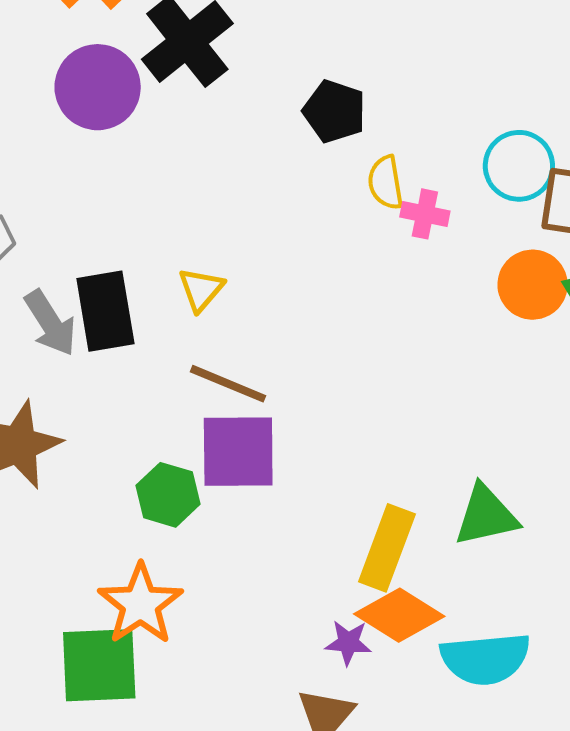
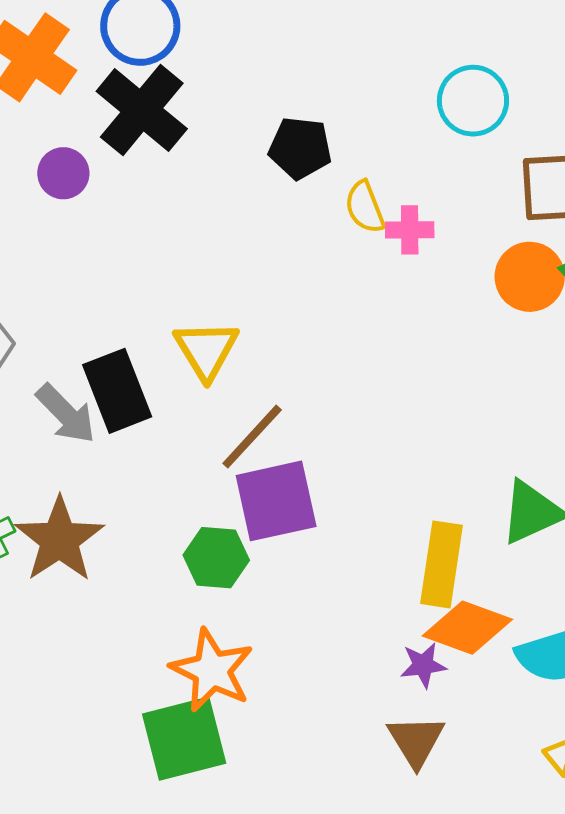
purple circle: (98, 87) -> (63, 173), size x0.6
cyan circle: (519, 166) -> (473, 101), moved
yellow triangle: (201, 289) -> (206, 350), size x1.4
brown line: (228, 384) -> (252, 437), turned -58

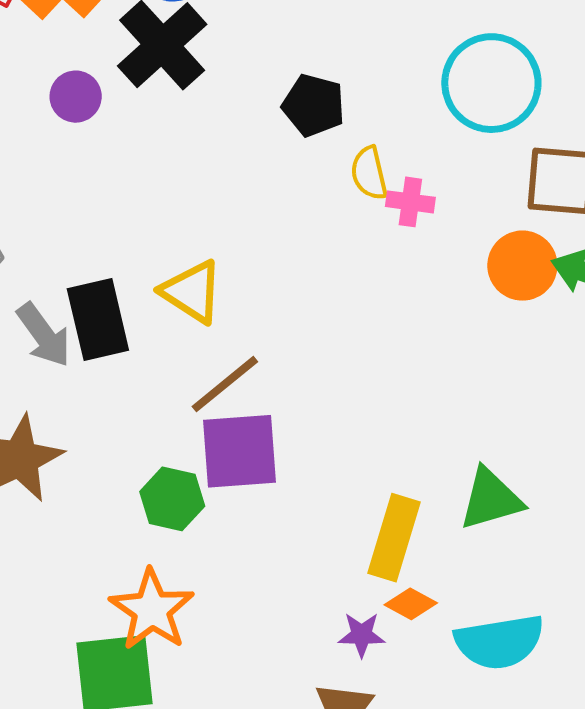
cyan circle: (473, 101) -> (491, 83), size x1.4
yellow triangle: (206, 350) -> (192, 292), turned -34
orange diamond: (467, 628) -> (411, 604), size x0.6

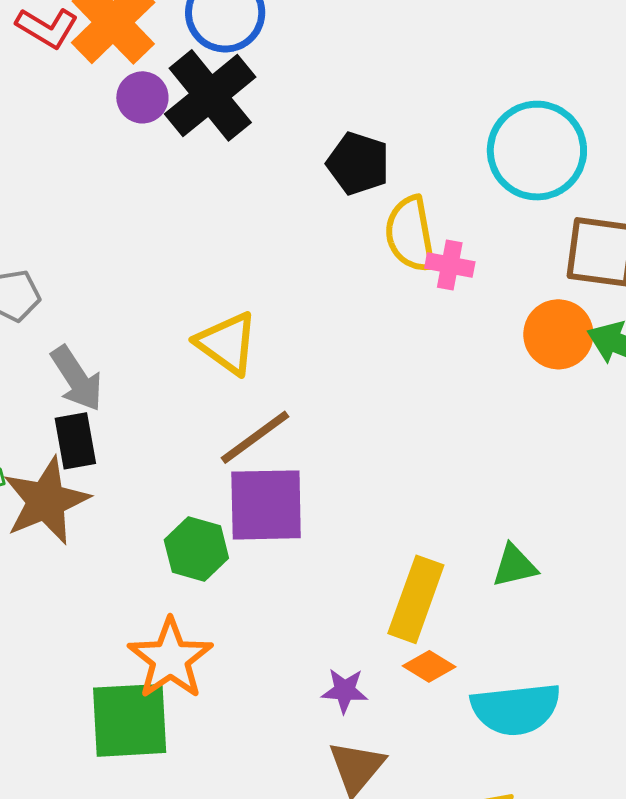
purple circle: (76, 97) -> (142, 97), moved
yellow semicircle: (369, 173) -> (410, 234), size x1.4
black rectangle: (98, 320) -> (75, 441), moved, size x0.7
green triangle: (491, 499) -> (515, 566), size x0.7
purple star: (362, 635) -> (345, 691), moved

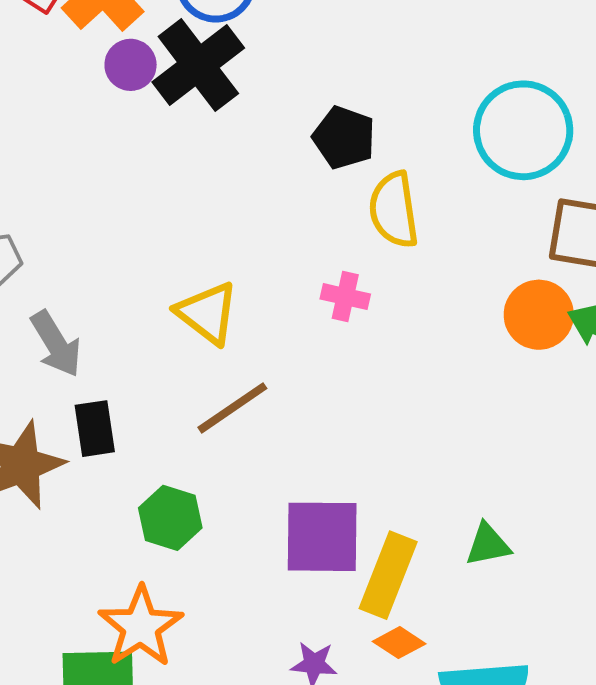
pink cross: (450, 265) -> (345, 297), moved
black rectangle: (75, 441) -> (95, 429), moved
purple square: (266, 505) -> (322, 537), moved

